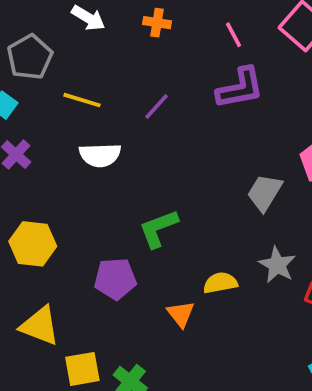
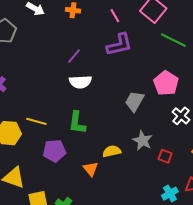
yellow line: (82, 100) -> (36, 121), moved
white semicircle: (100, 155) -> (80, 82), moved
green L-shape: (158, 229) -> (77, 123), turned -60

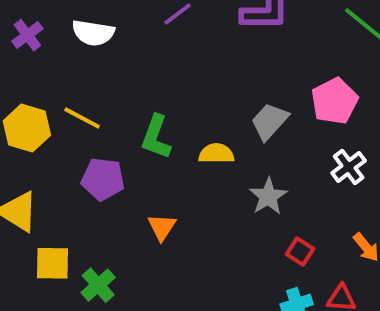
white semicircle: (80, 82) -> (93, 33), moved
yellow semicircle: (112, 151) -> (216, 154), moved
red square: (165, 156) -> (300, 251), moved

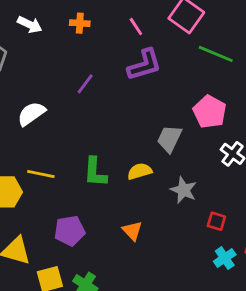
white semicircle: (93, 33) -> (31, 114), turned 152
purple pentagon: (103, 179) -> (70, 231), moved
orange triangle: (162, 227) -> (132, 231), moved

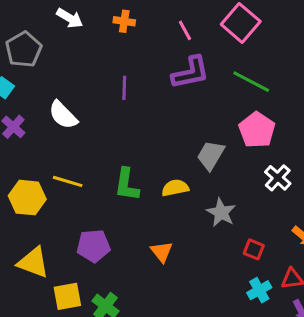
green line: (216, 54) -> (251, 82), moved
purple line: (85, 84) -> (124, 88), turned -40
white semicircle: (31, 114) -> (63, 115), turned -104

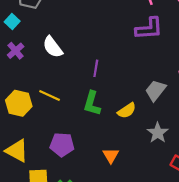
purple line: (124, 88) -> (96, 68), moved
yellow semicircle: (175, 188) -> (127, 111), turned 150

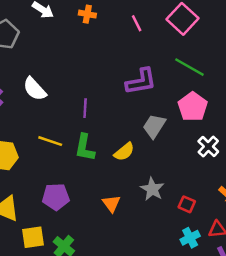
purple L-shape: (149, 29) -> (141, 81), moved
yellow line: (50, 95) -> (50, 141), moved
gray star: (158, 133) -> (152, 189), moved

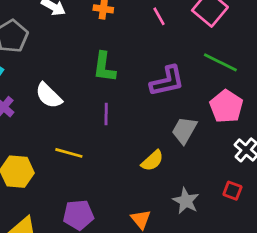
green L-shape: (85, 148) -> (104, 67), moved
red square: (187, 204) -> (232, 191), moved

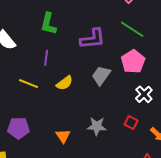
yellow line: (69, 153) -> (28, 84), moved
yellow semicircle: (152, 161) -> (65, 83), moved
gray star: (186, 201) -> (97, 126), turned -30

